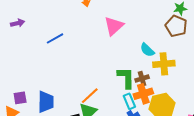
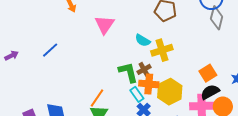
purple arrow: (18, 23) -> (12, 56), moved
orange cross: (143, 94) -> (149, 84), turned 36

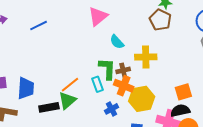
cyan semicircle: (143, 40) -> (117, 42), moved
cyan rectangle: (137, 94) -> (97, 84), moved

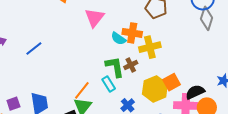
blue line: (39, 25) -> (34, 49), moved
orange cross: (124, 86) -> (132, 33), moved
orange square: (183, 92) -> (172, 82), moved

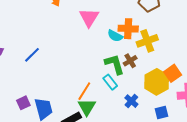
purple square: (13, 104) -> (23, 103), moved

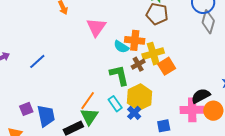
brown cross: (130, 61) -> (138, 64), moved
orange square: (173, 73) -> (167, 66), moved
cyan rectangle: (110, 82) -> (115, 104), moved
yellow hexagon: (157, 82) -> (140, 97), moved

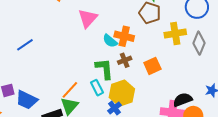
gray diamond: (208, 22) -> (199, 43), moved
yellow cross: (153, 54) -> (175, 33), moved
cyan rectangle: (115, 104) -> (97, 88), moved
blue trapezoid: (46, 116) -> (27, 100), turned 120

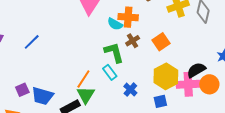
yellow hexagon: (122, 93) -> (166, 76), moved

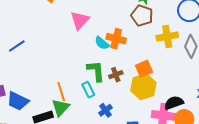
brown cross: (133, 41) -> (116, 75), moved
yellow hexagon: (166, 76) -> (143, 87), moved
orange line: (83, 79) -> (61, 92), turned -60

